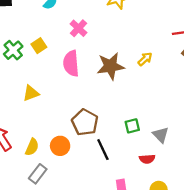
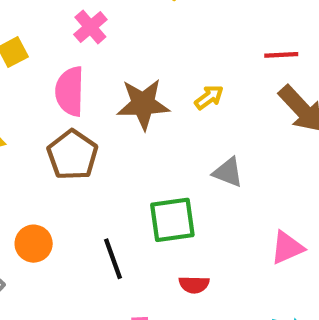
brown pentagon: (85, 122) -> (73, 155), moved
green square: (132, 126) -> (172, 220), size x1.6
gray triangle: (161, 135) -> (228, 172), moved, turned -30

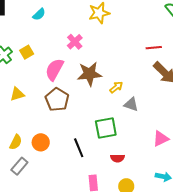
pink cross: (90, 27) -> (75, 42), moved
pink semicircle: (70, 91) -> (54, 70), turned 30
yellow arrow: (209, 97) -> (116, 87), moved

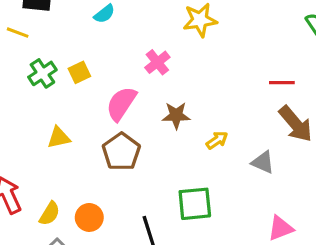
brown star: (89, 74) -> (176, 115), size x0.7
gray triangle: (131, 104) -> (263, 162), moved

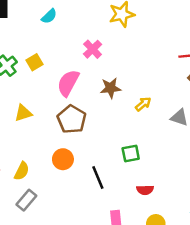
green square: (195, 204) -> (131, 153), size x0.7
orange circle: (89, 217) -> (63, 159), moved

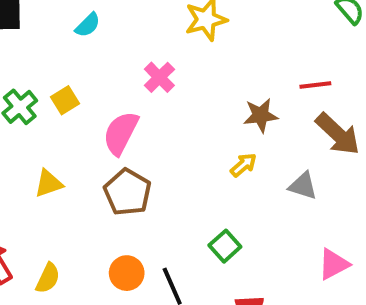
brown star: (111, 88) -> (261, 115), moved
green square: (131, 153) -> (225, 246), turned -30
orange circle: (63, 159) -> (127, 273), moved

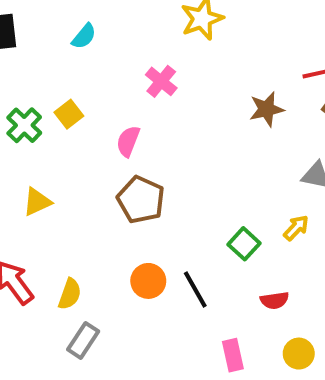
pink semicircle: (121, 133) -> (128, 141), size x0.7
yellow arrow: (244, 165) -> (296, 228), moved
yellow triangle: (48, 183) -> (37, 202), moved

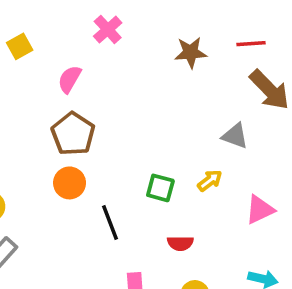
brown star: (266, 109) -> (191, 52), moved
green square: (244, 244) -> (160, 188), turned -36
orange circle: (148, 281) -> (70, 183), moved

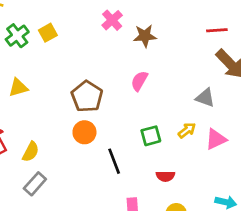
brown star: (191, 52) -> (145, 36), moved
pink semicircle: (70, 79) -> (139, 81), moved
green square: (160, 188) -> (151, 136), turned -30
pink triangle: (260, 210) -> (216, 139), moved

